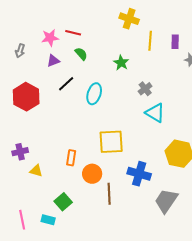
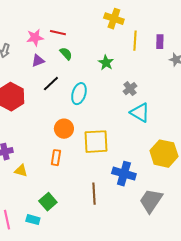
orange circle: (92, 174) -> (64, 129), moved

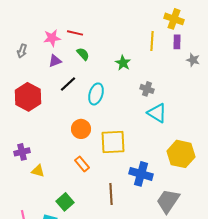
yellow cross: (114, 19) -> (174, 19), moved
gray cross: (130, 89) -> (147, 89), turned -32
orange rectangle: (56, 158) -> (82, 164), moved, turned -49

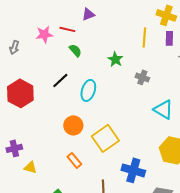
purple triangle: (55, 61) -> (88, 14), moved
gray cross: (147, 89) -> (142, 77), moved
cyan triangle: (157, 113) -> (163, 109), moved
yellow square: (113, 142) -> (105, 138), turned -32

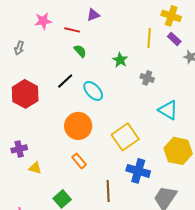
pink star: (44, 34) -> (43, 21), moved
purple rectangle: (169, 38) -> (174, 39), turned -48
cyan ellipse: (88, 90) -> (93, 91), turned -60
orange circle: (73, 125) -> (78, 126), size x1.4
yellow square: (105, 138) -> (125, 137), moved

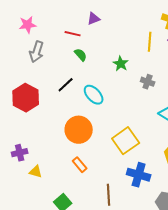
pink star: (43, 21) -> (28, 25), moved
gray arrow: (19, 48) -> (37, 52), moved, size x1.5

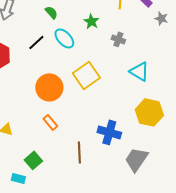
cyan ellipse: (94, 95) -> (64, 38), moved
yellow square: (126, 141) -> (86, 75), moved

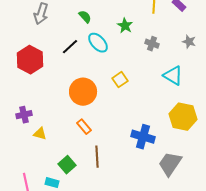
gray star: (161, 18) -> (189, 42), moved
yellow square: (86, 75) -> (120, 80), size x0.6
brown line: (79, 152) -> (97, 157), moved

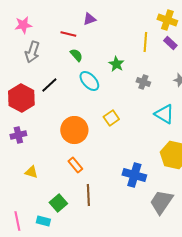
black line: (70, 47) -> (49, 85), moved
purple cross: (24, 115) -> (18, 135), moved

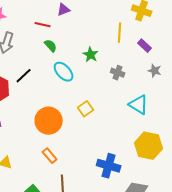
purple rectangle: (170, 43) -> (145, 46), moved

